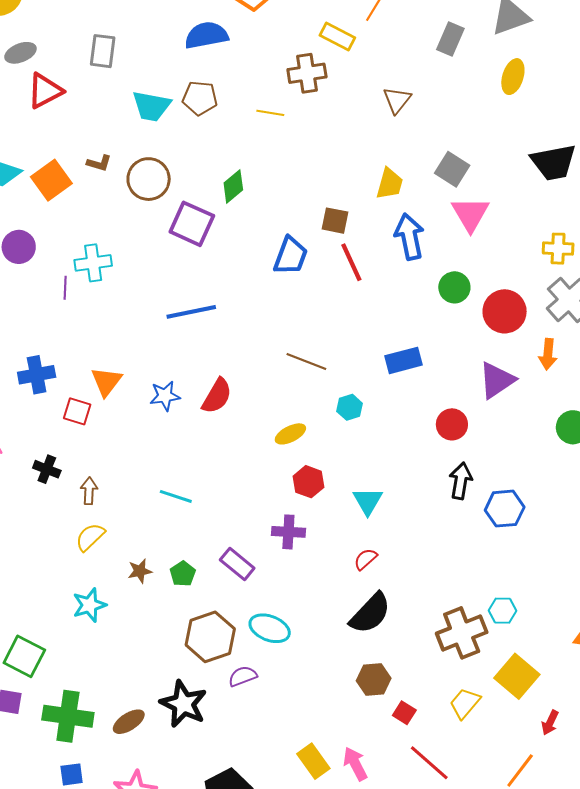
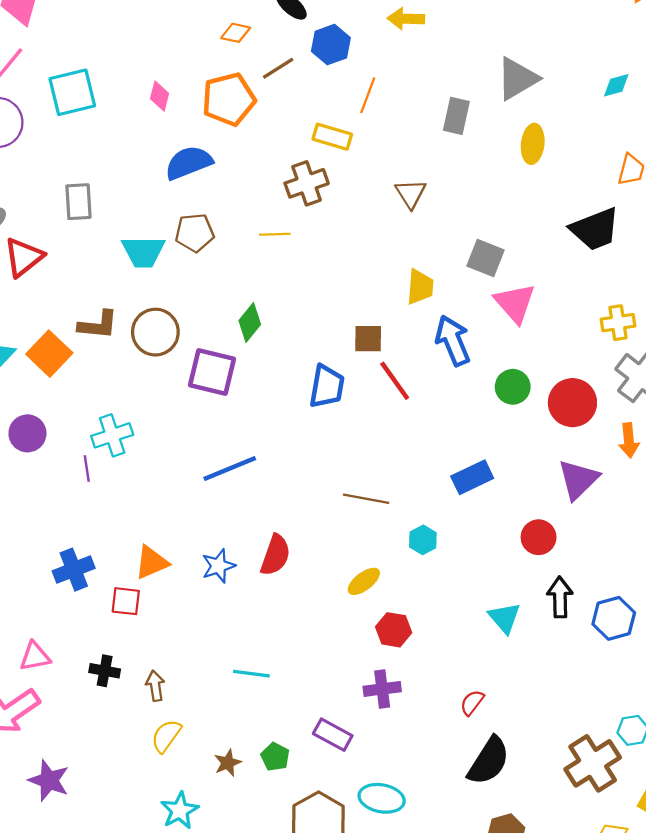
brown L-shape: (99, 163) -> (98, 325), size x1.5
orange triangle: (106, 382) -> (151, 562), turned 40
cyan triangle: (368, 501) -> (504, 618), moved

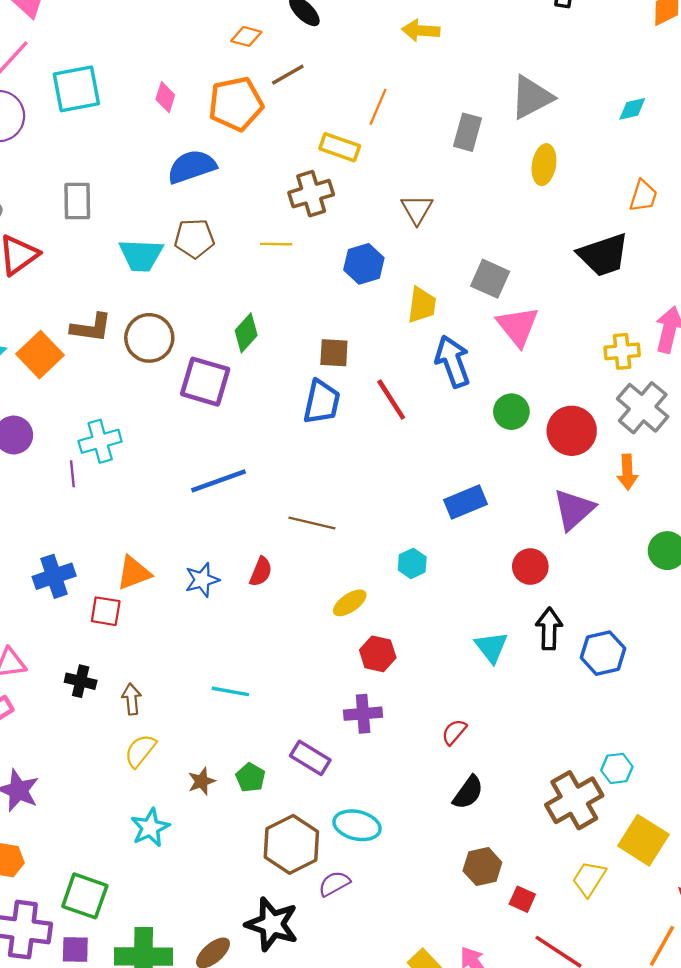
blue hexagon: (331, 45) -> (364, 264), moved
brown square: (368, 339) -> (334, 353), moved
brown line: (366, 499) -> (312, 523), moved
red semicircle: (275, 555) -> (261, 572), size x0.7
black semicircle: (489, 761) -> (468, 792), size x0.7

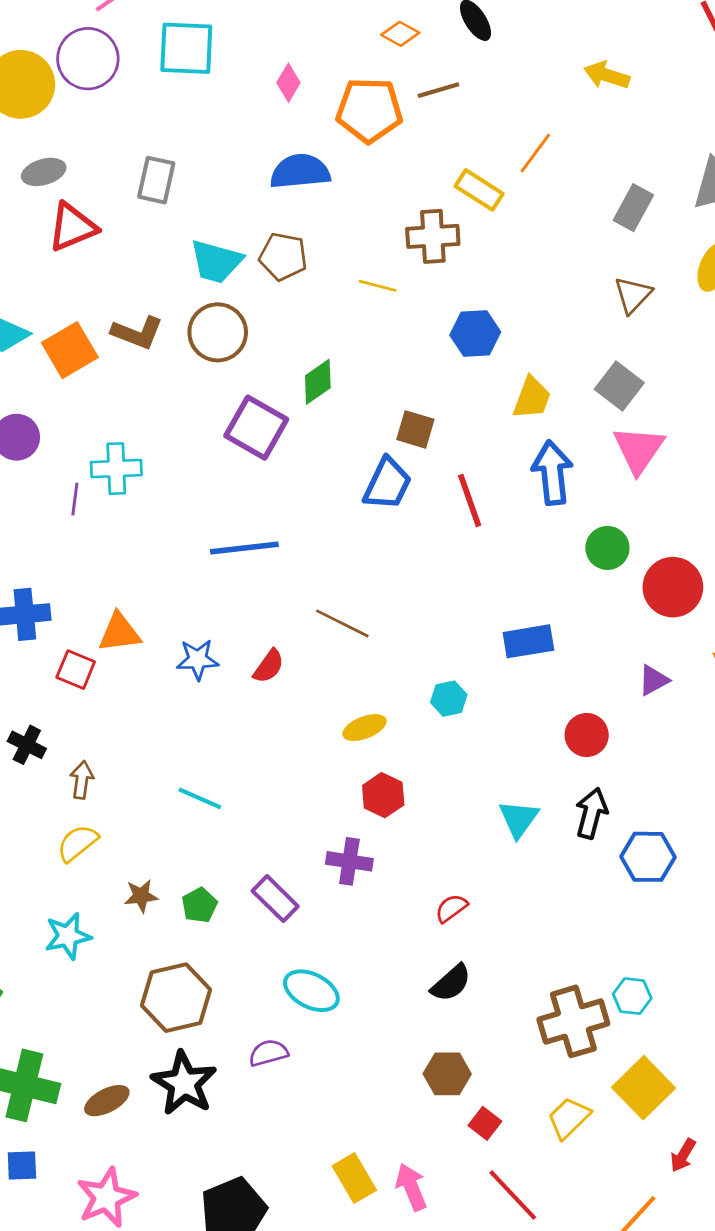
brown triangle: (417, 209) -> (633, 295), moved
brown circle: (149, 338) -> (218, 332), moved
purple triangle: (574, 510) -> (654, 680), size x0.6
brown hexagon: (291, 844) -> (176, 998), moved

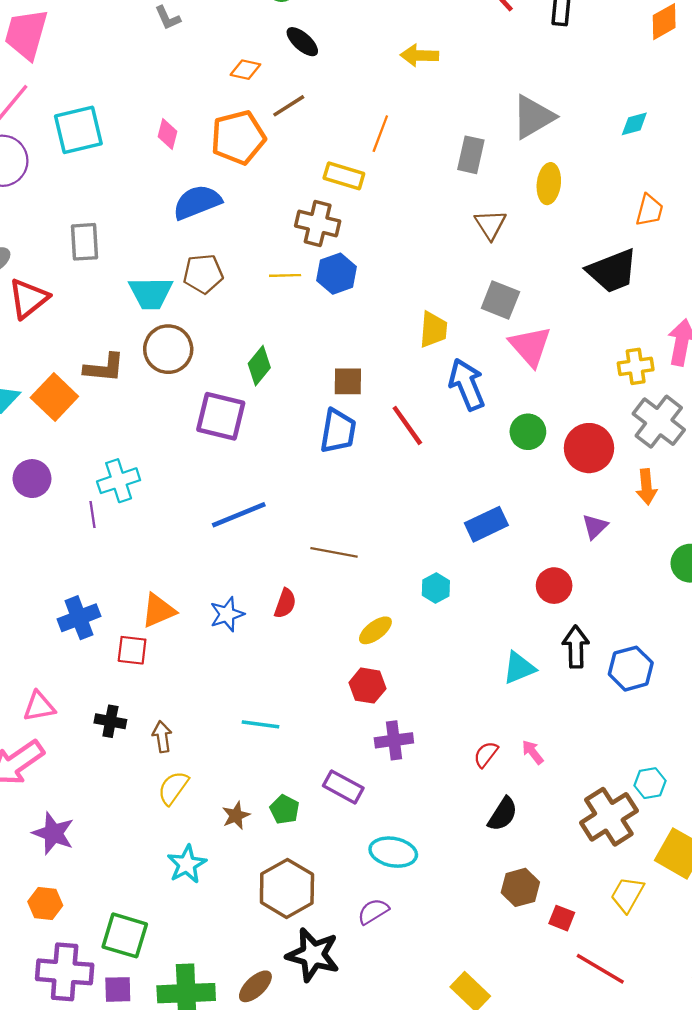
brown cross: (433, 236) -> (318, 223), turned 33
blue hexagon: (475, 333) -> (337, 274), moved
red hexagon: (383, 795) -> (367, 686), moved
cyan triangle: (519, 819) -> (519, 668), turned 48
pink arrow: (411, 1187) -> (533, 752), moved, size x0.7

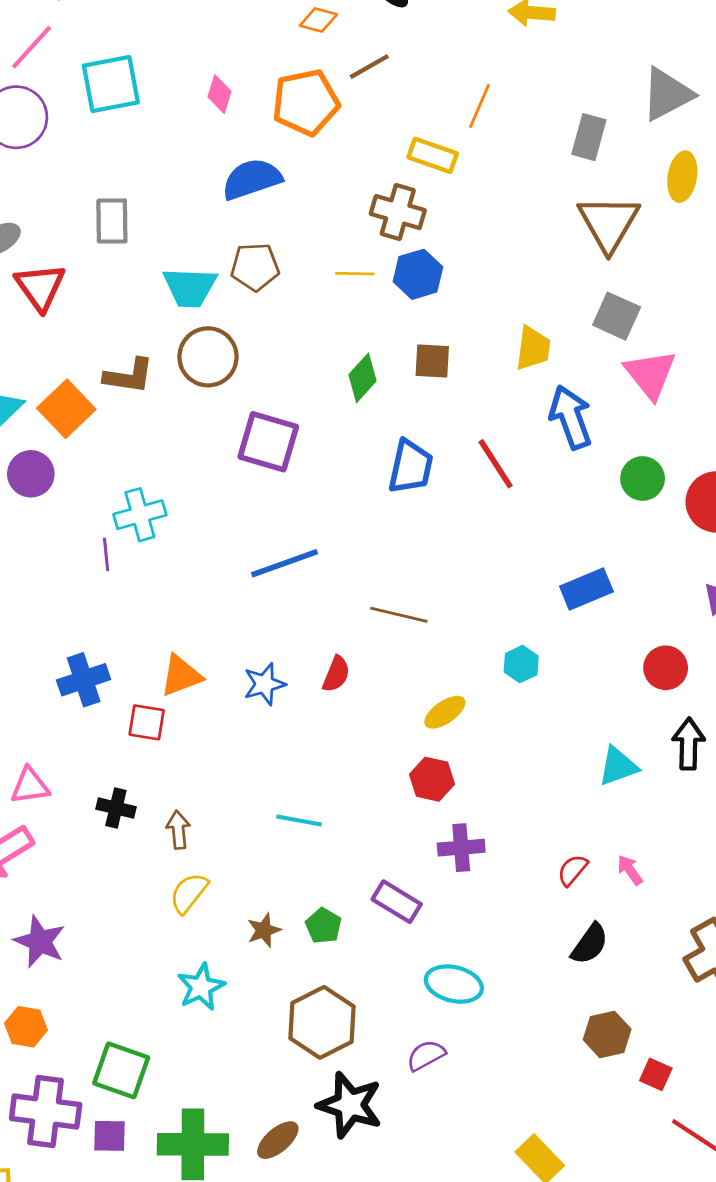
brown triangle: (490, 224) -> (609, 223), size x1.6
red triangle: (28, 298) -> (40, 287), turned -30
green diamond: (259, 366) -> (363, 378), moved
brown square: (348, 381) -> (432, 361), moved
purple circle: (32, 479) -> (31, 474), moved

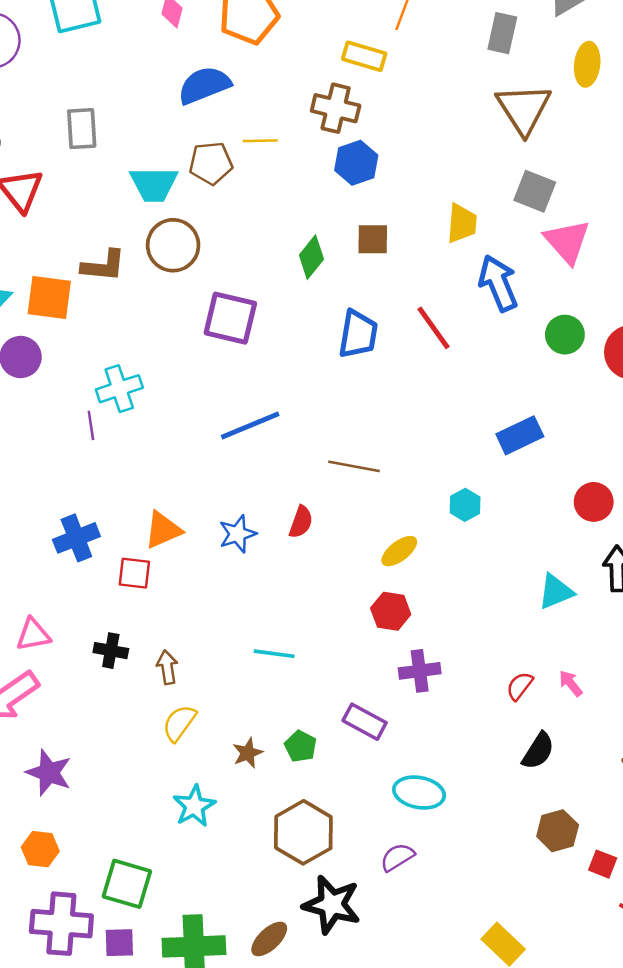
yellow line: (355, 274) -> (260, 141), moved
orange square: (66, 409) -> (49, 298), turned -36

